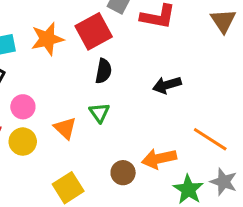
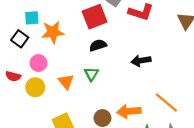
orange star: (47, 39) -> (53, 32), moved
black semicircle: (104, 71) -> (98, 45), turned -126

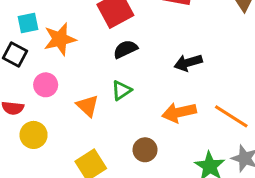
green triangle: (91, 74) -> (121, 90), turned 32
yellow circle: (35, 87) -> (34, 135), moved
orange arrow: (129, 111) -> (179, 112), moved

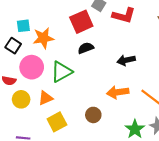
pink circle: (46, 85) -> (32, 67), size x1.5
green triangle: (121, 90) -> (61, 72), moved, size x1.6
orange triangle: (88, 106) -> (46, 98), moved, turned 49

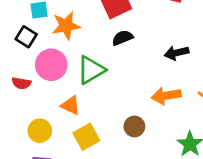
orange triangle: (46, 98) -> (70, 105), turned 49
yellow circle: (21, 99) -> (40, 131), moved

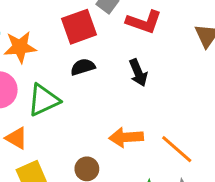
black arrow: (177, 53) -> (138, 73), moved, turned -105

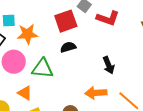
black arrow: (138, 73) -> (109, 65), moved
green triangle: (44, 100) -> (43, 68), turned 30

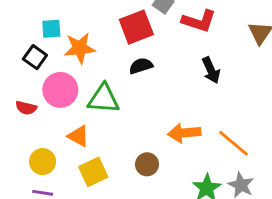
black arrow: (109, 65) -> (211, 70), moved

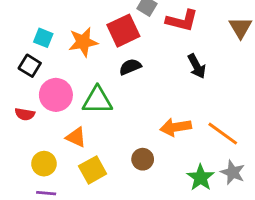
cyan square: (51, 29) -> (43, 38), turned 30
orange star: (80, 48) -> (83, 42), moved

